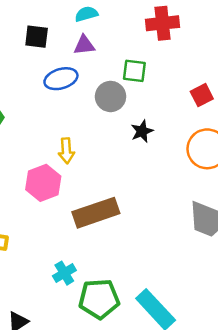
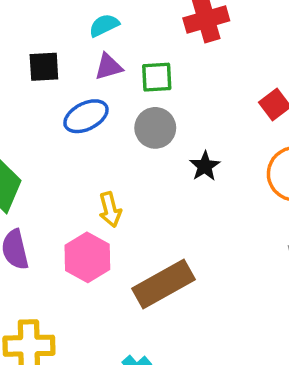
green square: (134, 71) -> (157, 77), moved

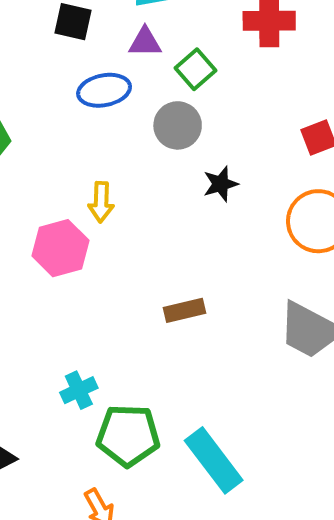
green square: (157, 77) -> (195, 69), turned 36
brown rectangle: (163, 284) -> (184, 310), moved, size x0.6

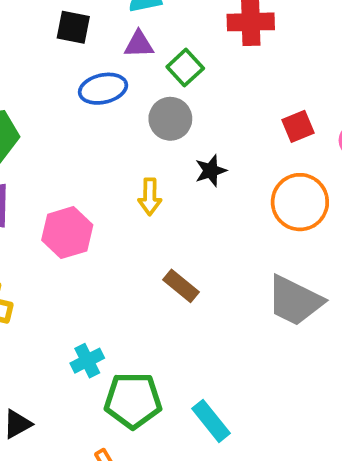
yellow arrow: (101, 202) -> (150, 197), moved
brown rectangle: (184, 310) -> (181, 286), turned 54
cyan rectangle: (214, 460) -> (211, 421), size x0.7

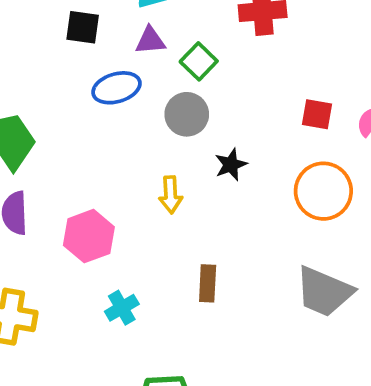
red square: (298, 126) -> (317, 114), turned 36
brown rectangle: (181, 286) -> (208, 283), turned 57
cyan cross: (87, 361) -> (122, 308), moved

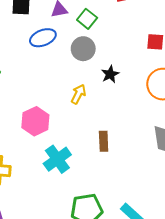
yellow arrow: (171, 195) -> (78, 94), turned -144
cyan cross: (122, 308) -> (57, 159), size x1.5

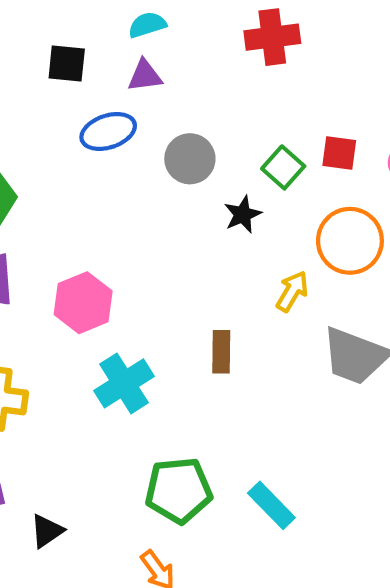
green square: (87, 19) -> (283, 167), moved
yellow arrow: (78, 94) -> (292, 291), moved

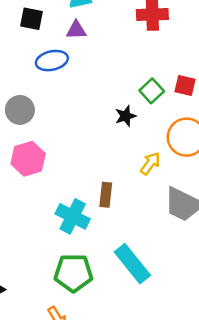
gray circle: (190, 159) -> (20, 110), moved
cyan cross: (124, 383) -> (73, 216), moved, turned -36
cyan rectangle: (271, 505) -> (132, 264), moved, size x1.4

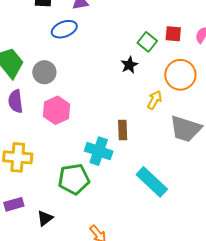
green pentagon: (73, 273) -> (74, 179), moved

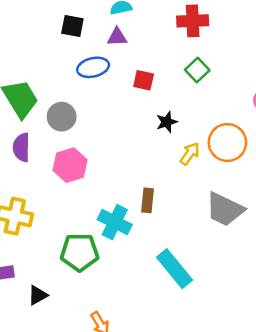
red square: (173, 34) -> (144, 80), moved
green square: (147, 42) -> (197, 70), moved
yellow arrow: (154, 100) -> (190, 154), moved

